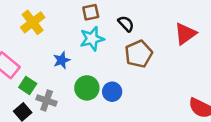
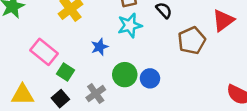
brown pentagon: (139, 54) -> (192, 41), moved
gray cross: (47, 101) -> (96, 94), moved, turned 36

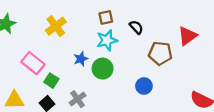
brown pentagon: (192, 41) -> (160, 53), turned 30
green circle: (125, 75) -> (103, 69), moved
blue circle: (150, 78) -> (144, 86), moved

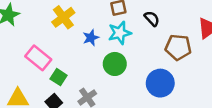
blue star: (81, 59) -> (91, 38), moved
blue circle: (144, 86) -> (160, 83), size x1.5

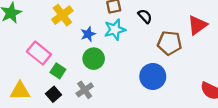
green circle: (115, 64) -> (94, 59), moved

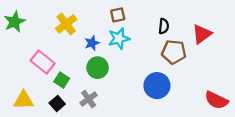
black semicircle: (145, 16) -> (164, 26), moved, turned 48

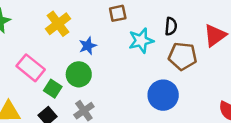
cyan star: (119, 38) -> (141, 41), moved
green circle: (98, 68) -> (79, 74), moved

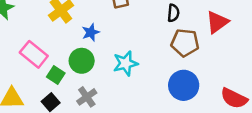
cyan star: (141, 41) -> (126, 63), moved
blue circle: (163, 95) -> (184, 85), moved

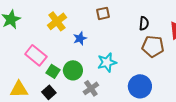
green circle: (82, 61) -> (73, 70), moved
blue circle: (184, 85) -> (140, 86), moved
gray cross: (87, 97) -> (91, 88), moved

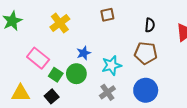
blue star: (80, 38) -> (84, 53), moved
brown pentagon: (153, 46) -> (146, 53), moved
gray cross: (91, 88) -> (107, 92), moved

